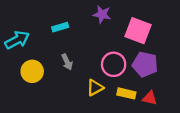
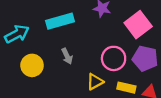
cyan rectangle: (60, 27) -> (60, 21), size x1.6
pink square: (138, 31) -> (138, 25), turned 32

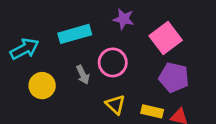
pink circle: (114, 58) -> (113, 62), moved
yellow triangle: (95, 82) -> (115, 105), turned -48

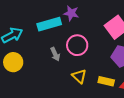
purple star: (124, 19) -> (71, 13), moved
yellow circle: (42, 86) -> (13, 62), moved

